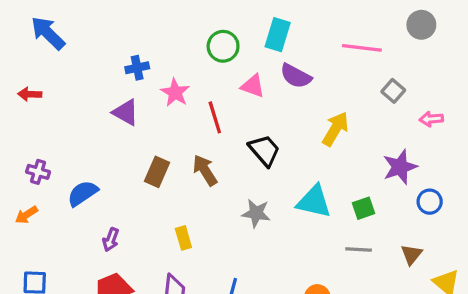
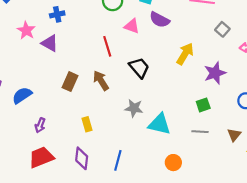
pink star: (175, 93) -> (26, 30), moved
purple star: (400, 167) -> (215, 73), moved
cyan triangle: (314, 202) -> (159, 124), moved

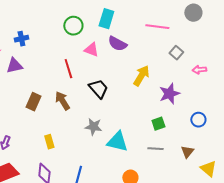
purple triangle: (50, 43) -> (14, 66), turned -42

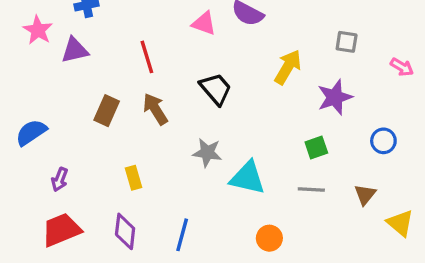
gray square: (176, 53) -> (347, 42), moved, turned -32
red line: (68, 69) -> (147, 57), moved
pink arrow: (199, 70) -> (402, 67), moved, turned -144

